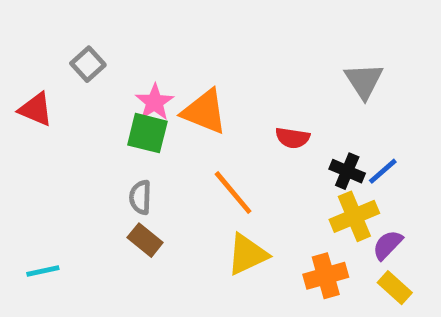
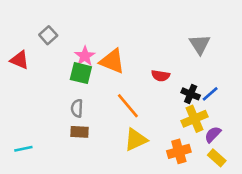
brown rectangle: (145, 240) -> (80, 132), turned -36

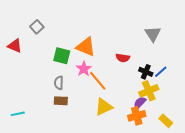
pink star: (85, 56) -> (84, 69), moved
purple semicircle: (213, 134) -> (140, 103), moved

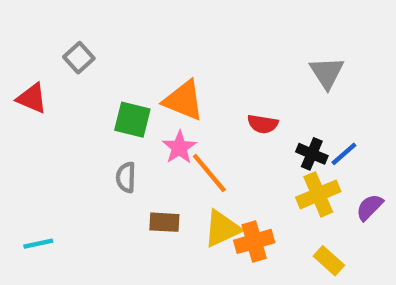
brown rectangle: (61, 101) -> (164, 222), moved
purple semicircle: (140, 103) -> (370, 207), moved
orange cross: (137, 116) -> (254, 241), moved
yellow rectangle: (166, 121) -> (329, 261), moved

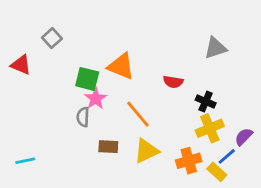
gray triangle: (327, 73) -> (215, 48), turned 45
pink star: (179, 147) -> (96, 99), moved
blue line: (344, 154) -> (227, 156), moved
orange cross: (254, 241) -> (189, 161), moved

